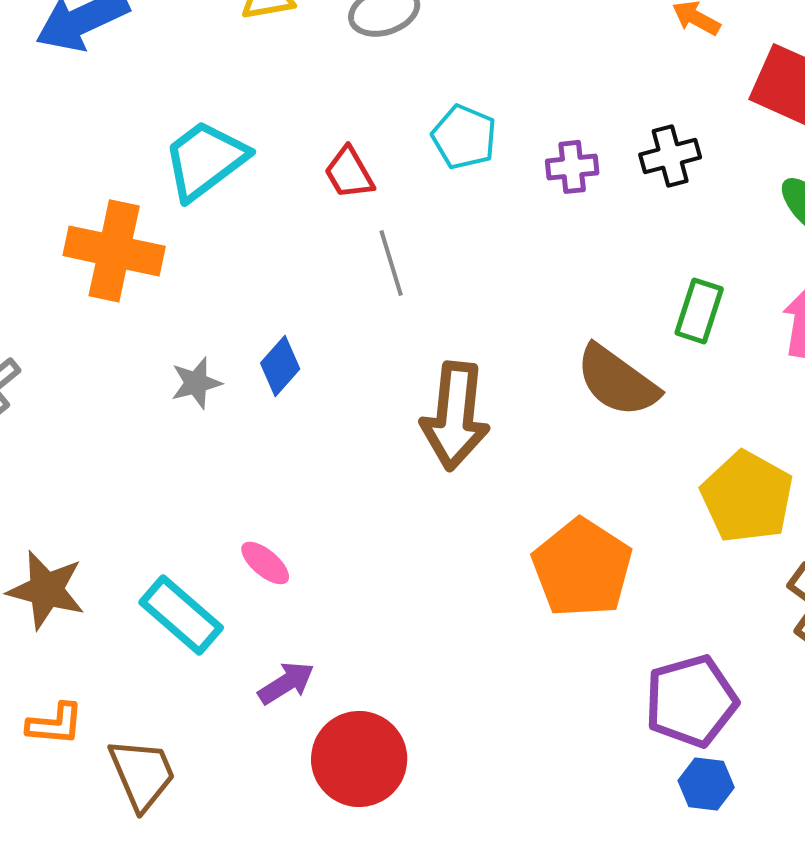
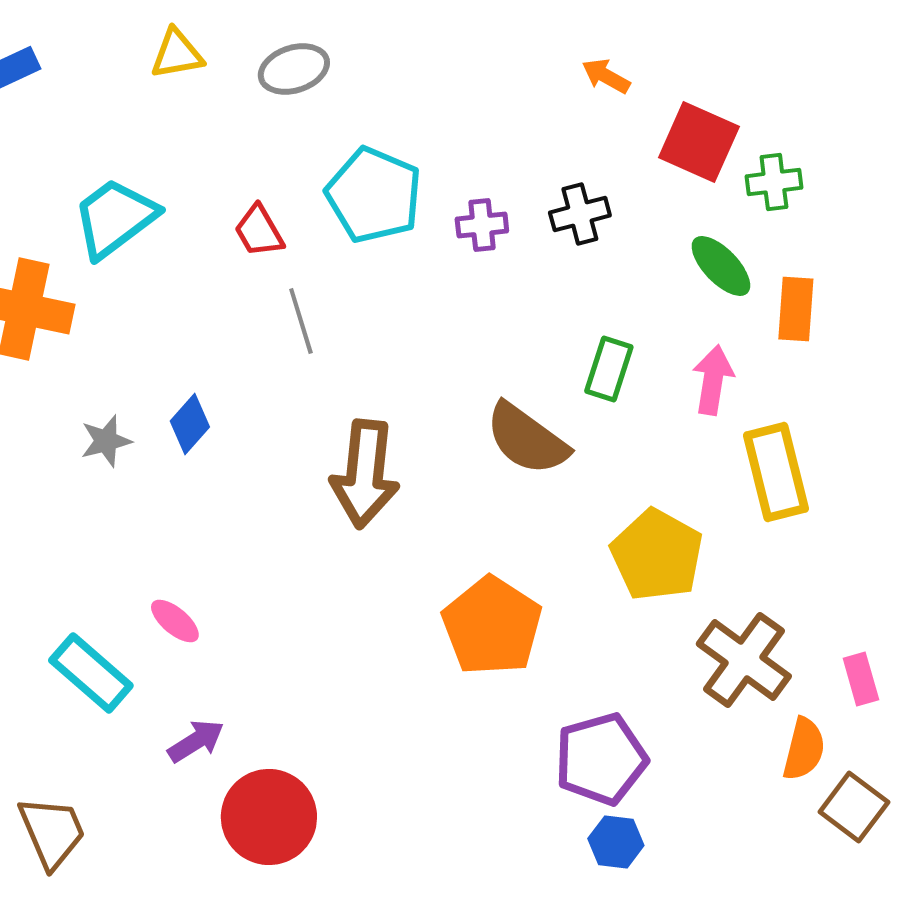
cyan pentagon: (464, 137) -> (374, 195), size x1.5

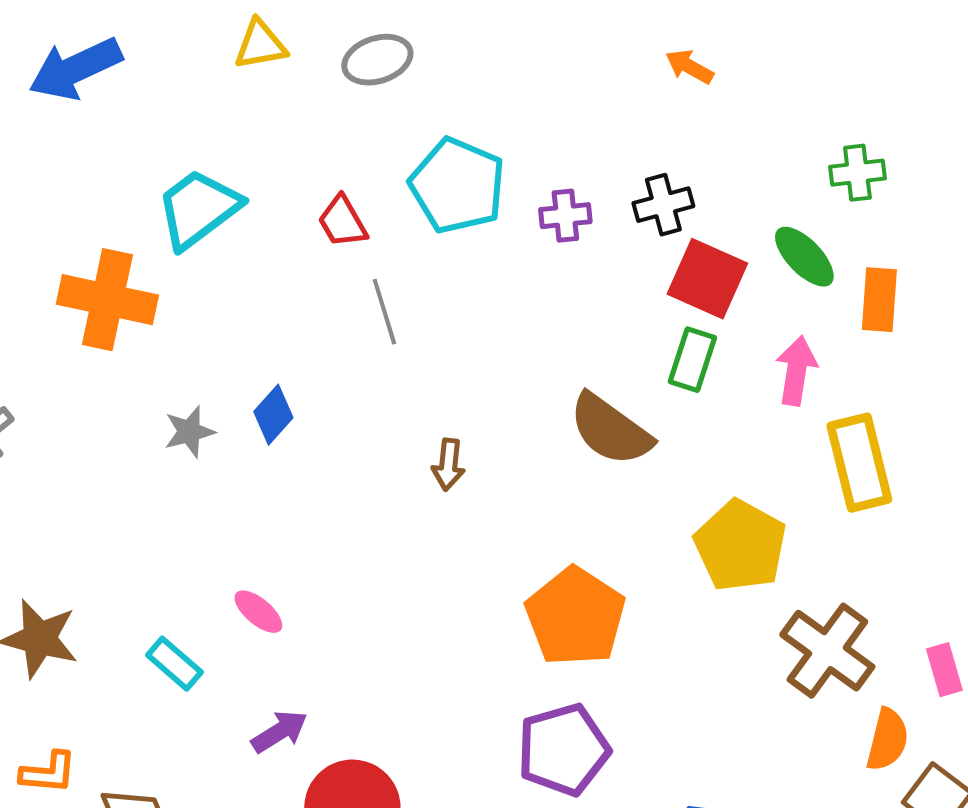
red square: (699, 142) -> (707, 279), moved
brown arrow: (365, 474) -> (448, 465), size x0.5
cyan rectangle: (91, 673) -> (174, 664), size x0.7
purple pentagon: (601, 759) -> (563, 750), moved

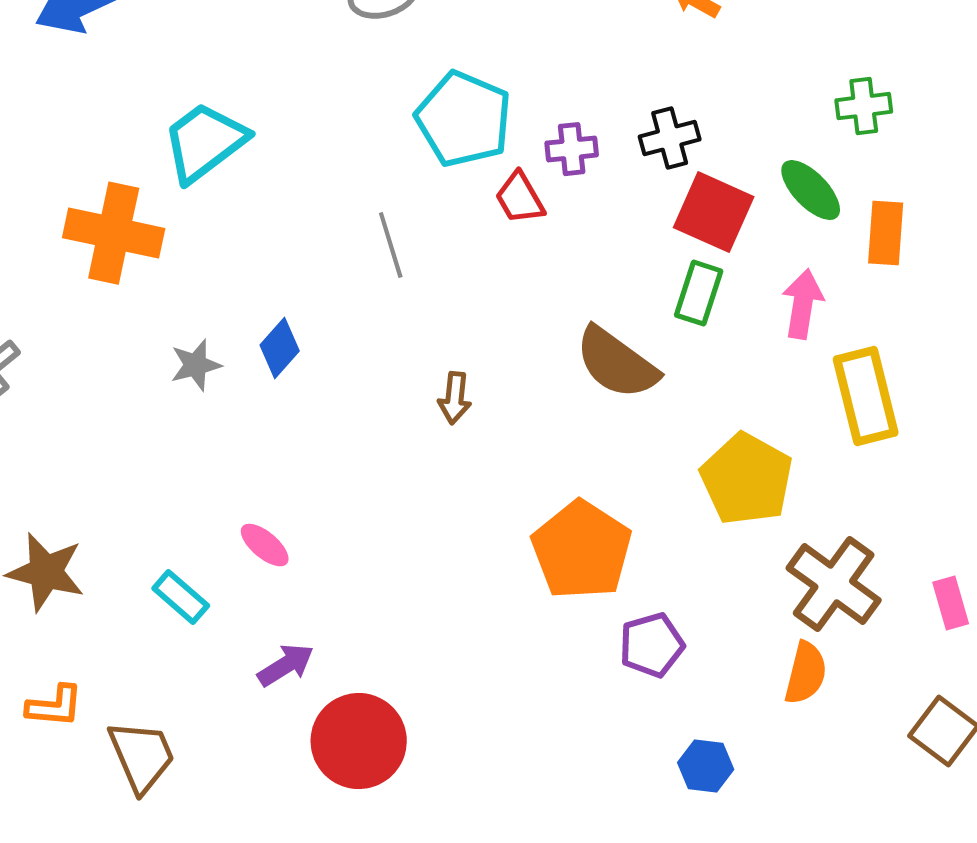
red trapezoid: (342, 222) -> (520, 198), moved
orange semicircle: (887, 740) -> (806, 673), moved
purple pentagon: (563, 750) -> (652, 645), moved, size x0.7

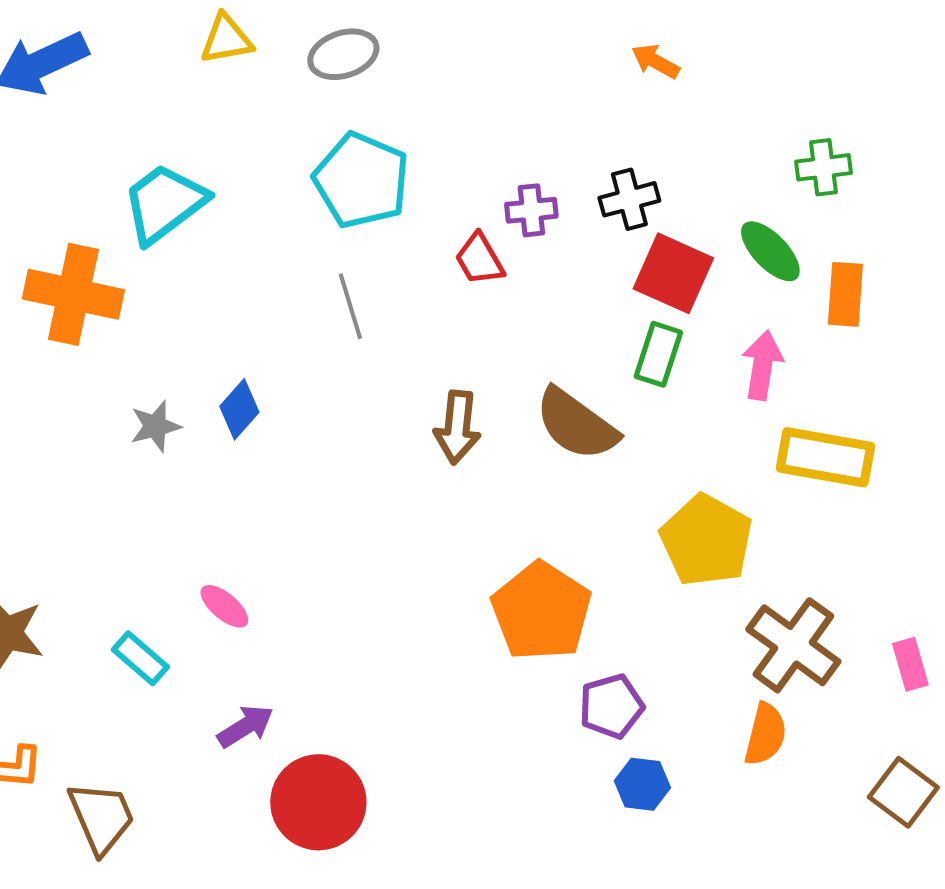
cyan pentagon: (464, 119) -> (361, 180), moved
yellow rectangle: (866, 396) -> (825, 457), turned -66
brown arrow: (455, 398) -> (457, 427), moved, size x1.4
blue hexagon: (706, 766) -> (642, 784), moved

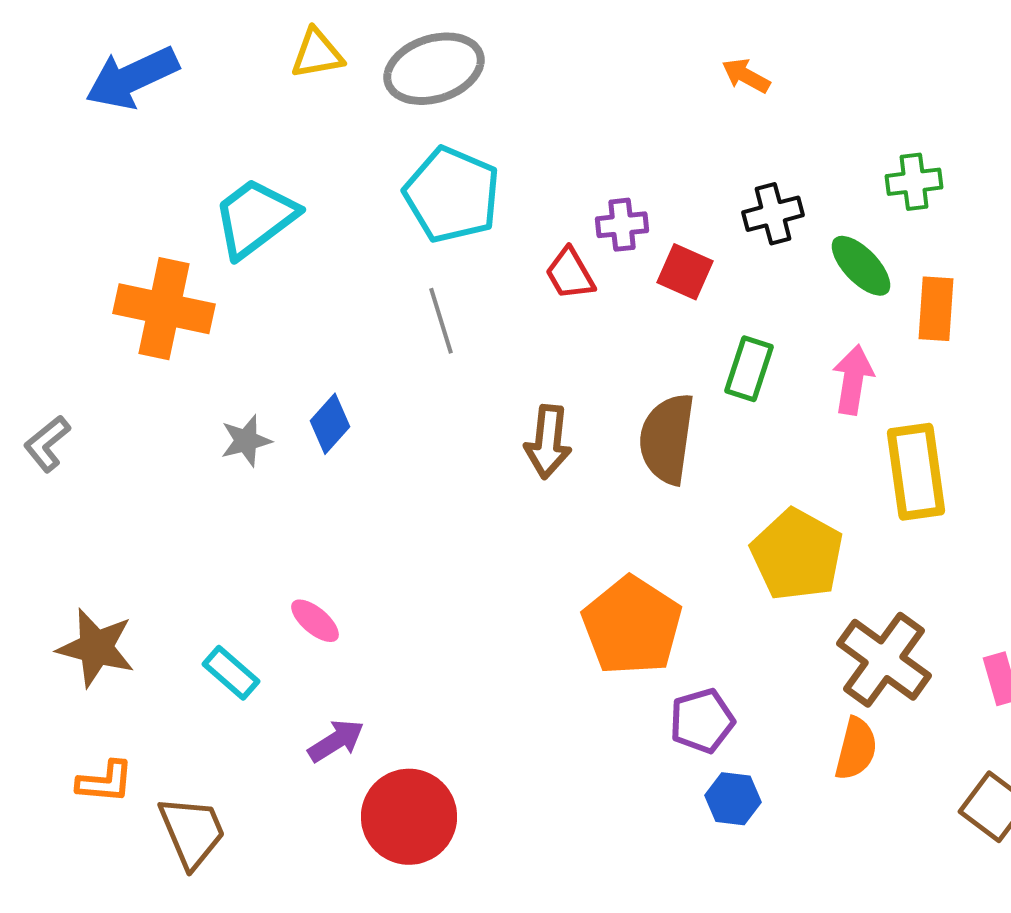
gray ellipse: (343, 54) -> (434, 69), size x1.4
black cross: (629, 199) -> (773, 214), moved
red square: (673, 273) -> (685, 272), moved, size x0.7
brown semicircle: (576, 424) -> (667, 439), turned 62
yellow rectangle: (825, 457) -> (916, 472), turned 72

